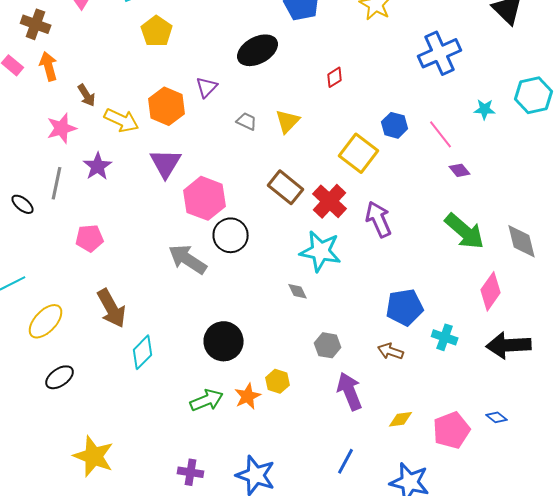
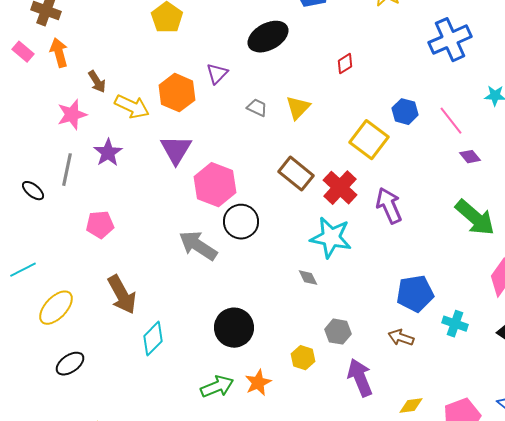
yellow hexagon: (278, 381) -> (303, 358), moved

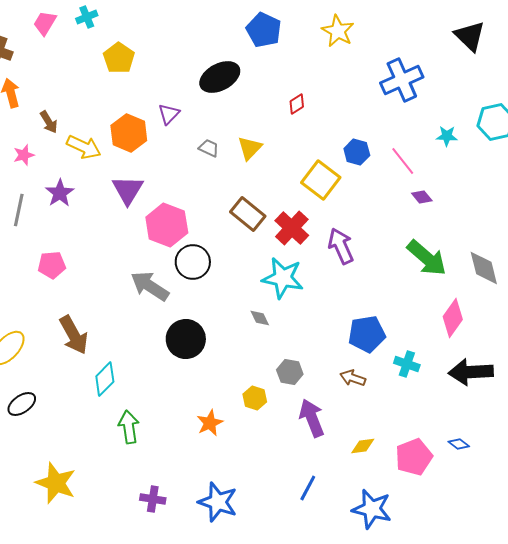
pink star: (72, 115) -> (24, 155), size x0.7
black circle: (234, 328) -> (186, 339), moved
green arrow: (217, 387) -> (129, 427), moved, turned -76

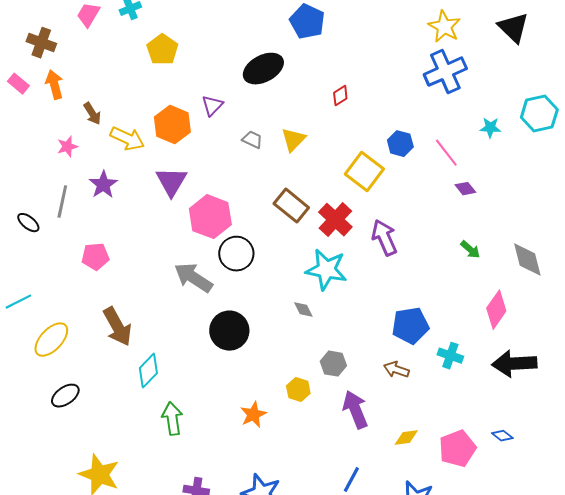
yellow star: (338, 31) -> (444, 27), moved
green arrow: (427, 258) -> (470, 250), size x0.5

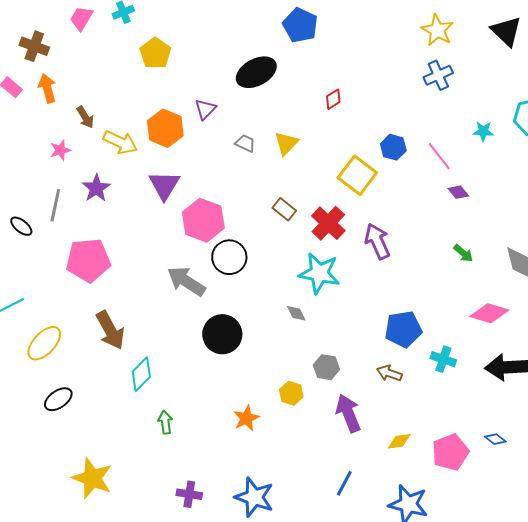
blue cross: (445, 72) -> (438, 75), size x0.7
brown rectangle: (291, 206) -> (284, 209), size x0.7
pink pentagon: (95, 257) -> (88, 260), size x1.6
pink diamond: (496, 310) -> (489, 313), turned 72
green arrow: (172, 419) -> (165, 422), size x0.7

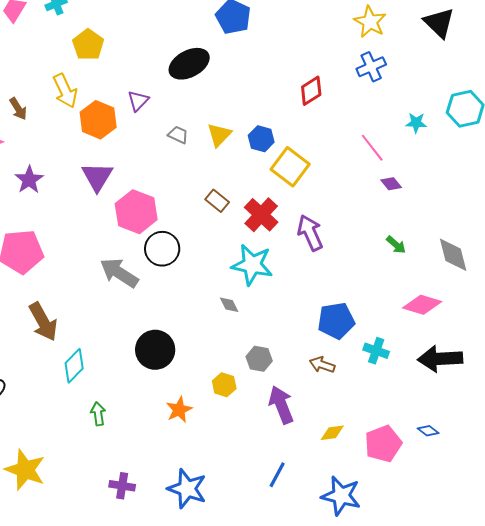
red diamond: (333, 99) -> (311, 91), moved, size x1.4
yellow arrow: (120, 142) -> (65, 91), moved, turned 40
blue hexagon: (393, 147) -> (261, 139), moved
black circle: (222, 334) -> (155, 350), moved

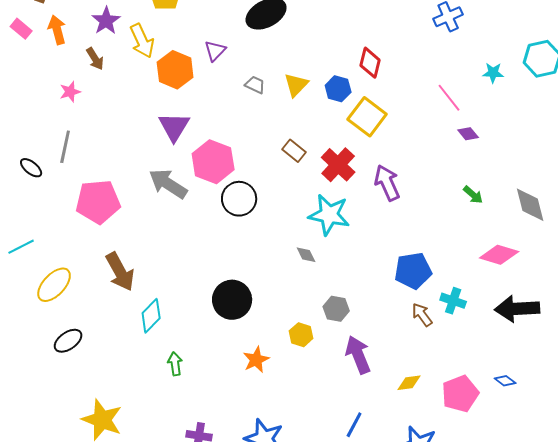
red diamond: (311, 91) -> (370, 63), moved, turned -44
purple star: (29, 180) -> (106, 21), moved
gray arrow: (119, 273) -> (168, 184), moved
brown arrow: (322, 365) -> (422, 315), moved, turned 35

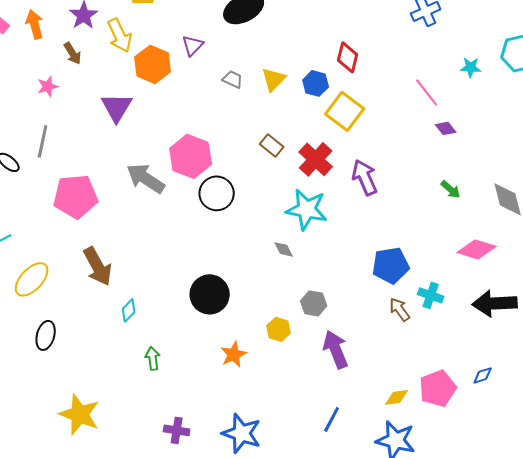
purple triangle: (174, 127) -> (117, 107), moved
cyan diamond: (151, 316) -> (129, 310), size x0.7
black ellipse: (68, 341) -> (46, 335), turned -40
blue diamond: (505, 381) -> (483, 375), turned -55
yellow diamond: (409, 383) -> (397, 397), moved

